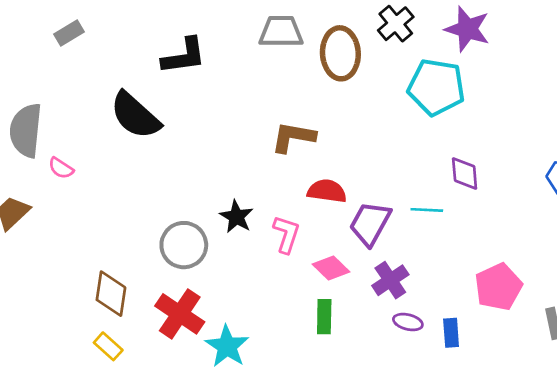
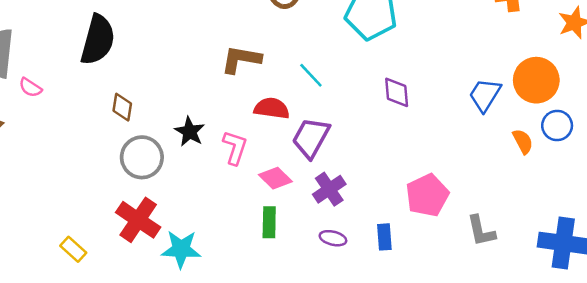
black semicircle: (135, 115) -> (98, 40), turned -117
cyan line: (427, 210) -> (311, 75), moved, turned 44
brown diamond: (111, 294) -> (122, 107), moved, size x0.7
purple ellipse: (408, 322) -> (333, 238), moved
cyan star: (227, 346) -> (181, 249), turned -30

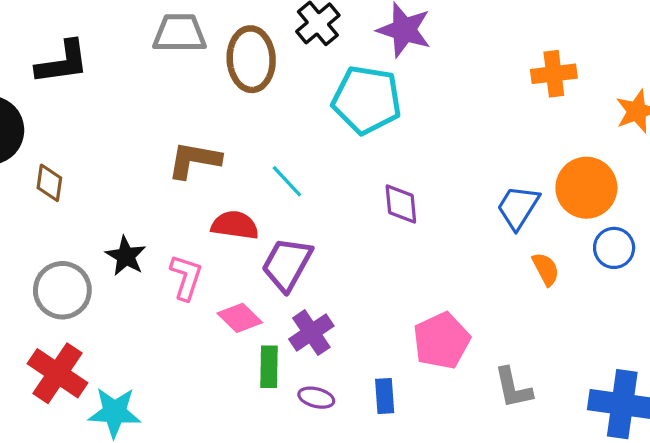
brown diamond: (122, 107) -> (49, 183), moved
orange semicircle: (523, 141) -> (546, 269), moved
green rectangle: (269, 222) -> (269, 367), moved

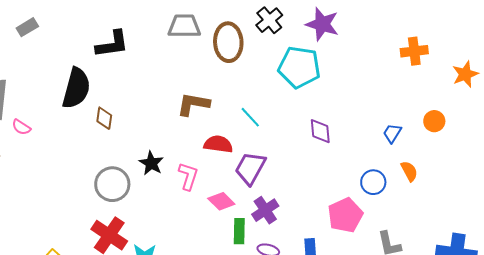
orange circle: (586, 188) -> (434, 121), size x0.6
blue trapezoid: (518, 207) -> (392, 133), size x0.7
blue circle: (614, 248) -> (373, 182), moved

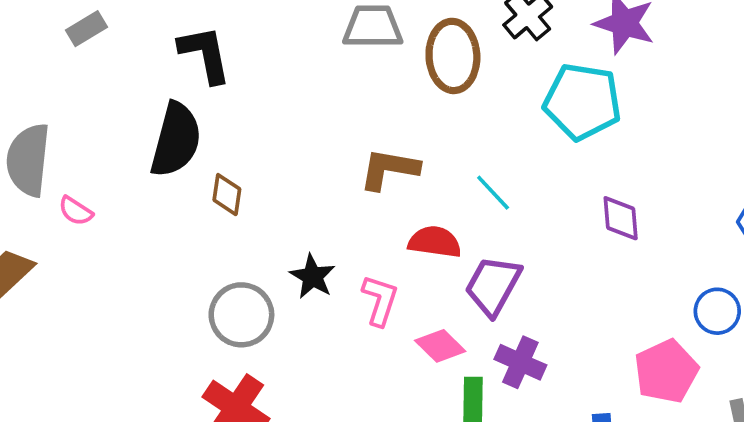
black L-shape: (112, 44) -> (205, 54), moved, turned -93
purple cross: (265, 210) -> (520, 362), turned -32

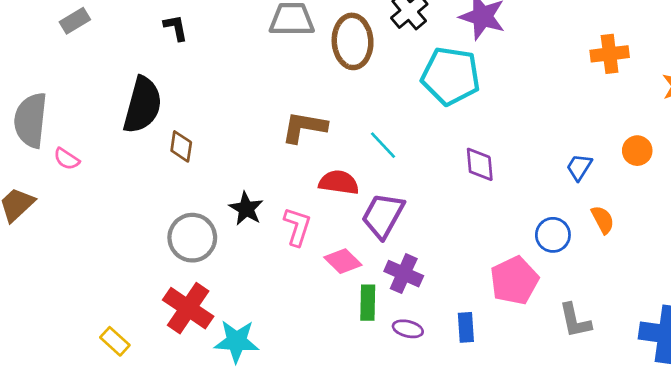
black L-shape: (205, 54) -> (176, 28), moved, size x0.6

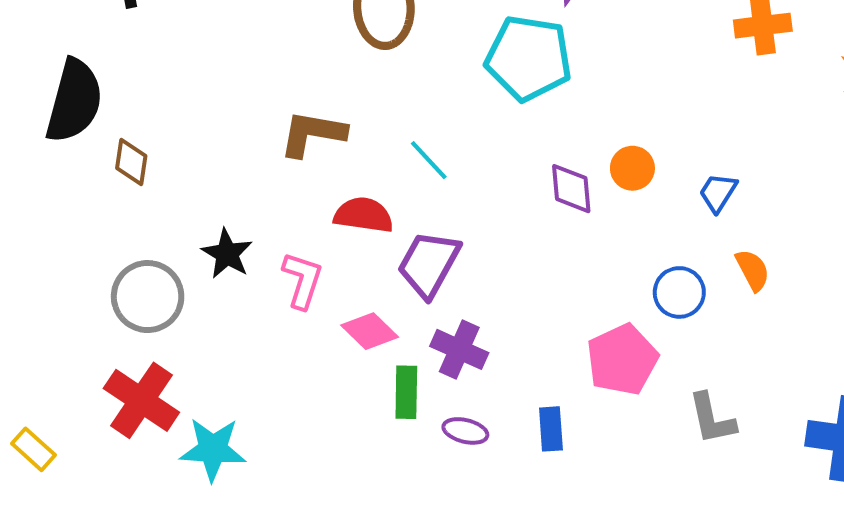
orange circle: (637, 151) -> (632, 168), moved

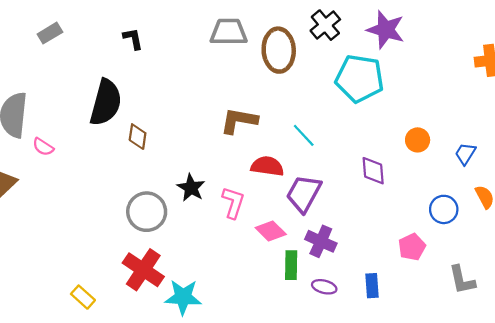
purple diamond: (571, 189) -> (373, 171), moved
pink pentagon: (622, 360) -> (412, 247), size x0.7

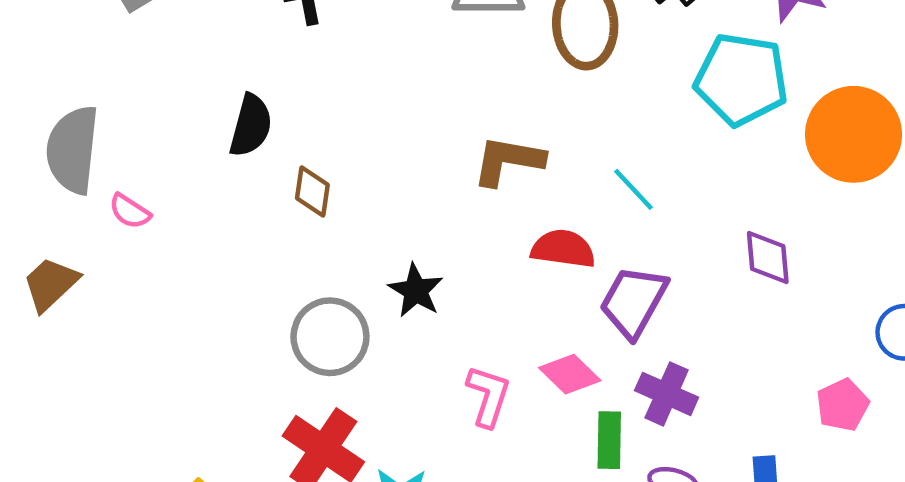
black semicircle: (106, 102) -> (251, 126), size x0.7
orange circle: (418, 140) -> (854, 134), moved, size x2.0
pink L-shape: (233, 203) -> (488, 396), moved

